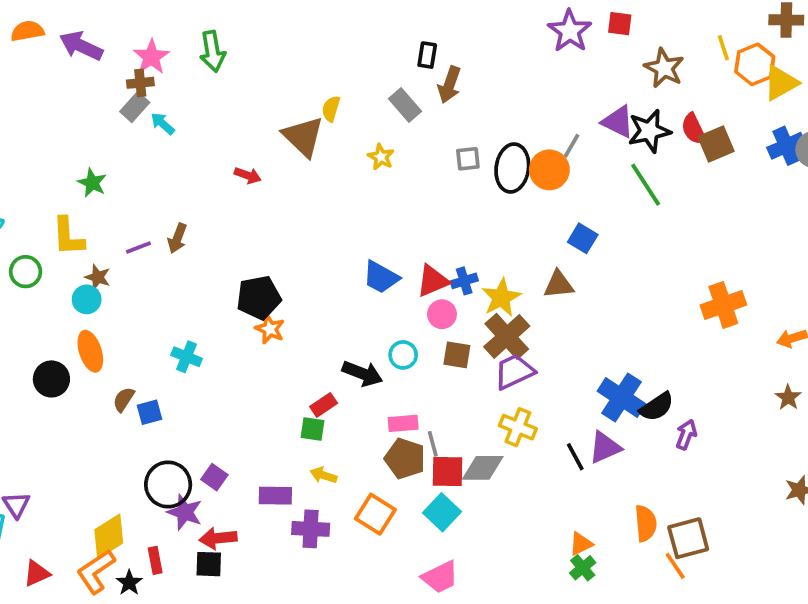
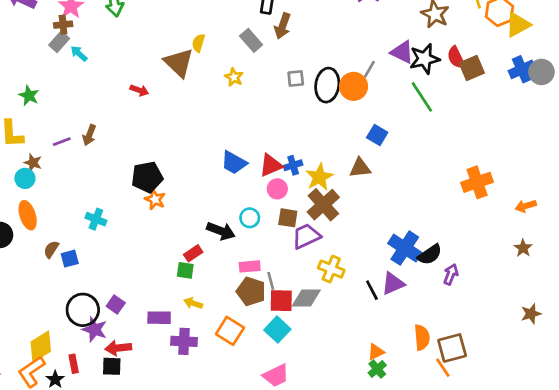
purple trapezoid: (514, 372) -> (306, 236), moved

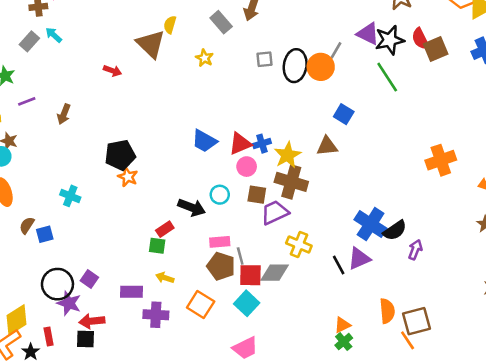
gray rectangle: (59, 42) -> (29, 41), moved
purple line: (62, 142) -> (27, 101), moved
brown cross: (323, 205) -> (291, 182), turned -32

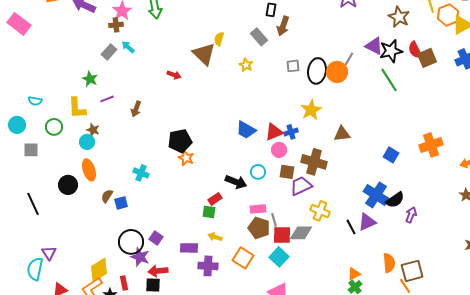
blue square: (344, 114) -> (391, 155), moved
yellow star: (287, 155) -> (311, 110), moved

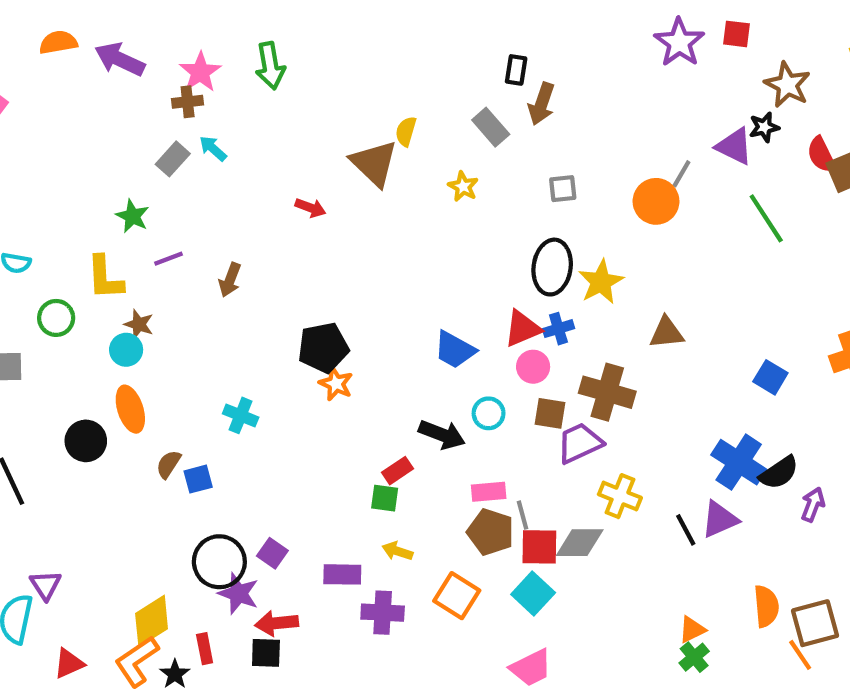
black star: (391, 51) -> (764, 127), moved, size x0.6
black ellipse: (317, 71) -> (552, 267), moved
blue trapezoid: (246, 130) -> (455, 350), moved

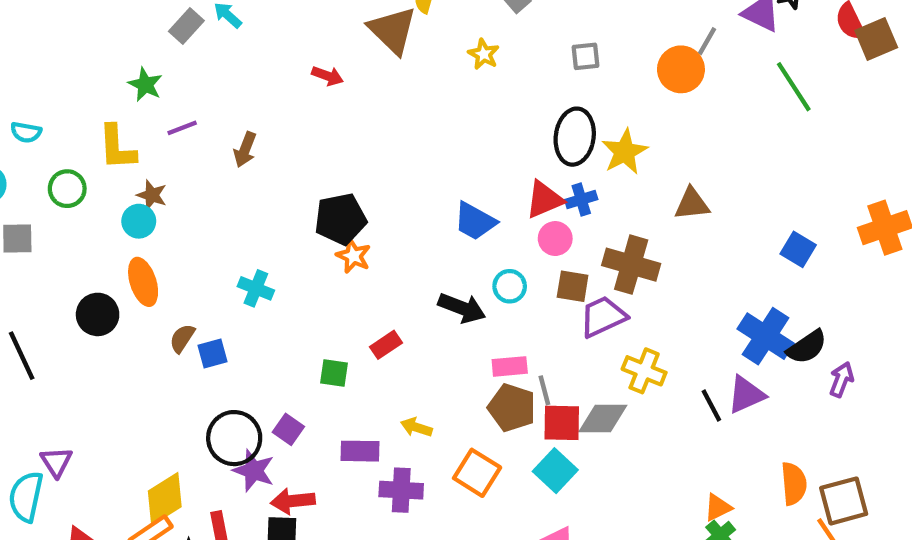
red rectangle: (397, 471) -> (386, 345), moved
green square: (385, 498) -> (334, 373), moved

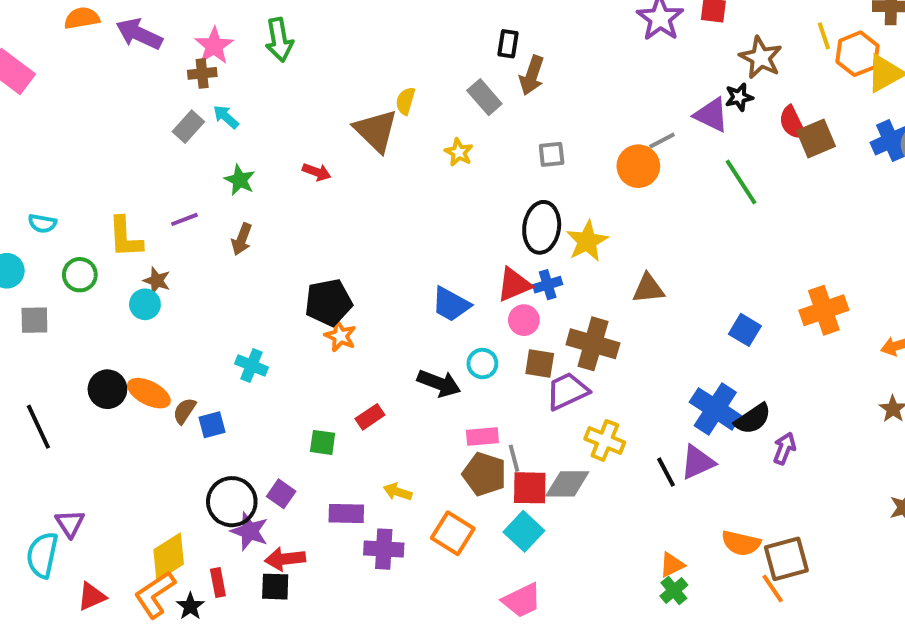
gray line: (707, 41) -> (662, 141), turned 32
green star: (145, 85) -> (240, 180), moved
orange ellipse: (143, 282) -> (149, 393), moved, turned -45
orange semicircle: (794, 484) -> (741, 543), turned 108

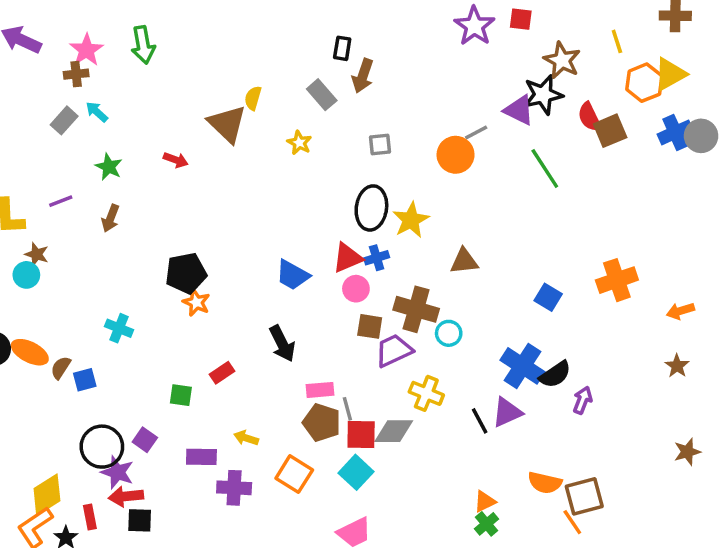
orange hexagon: (857, 54) -> (644, 83), moved
black star: (739, 97) -> (543, 95), size x1.6
cyan circle: (482, 364) -> (449, 333), moved
black arrow: (439, 383) -> (282, 344), turned 42
red arrow: (285, 559) -> (126, 496), moved

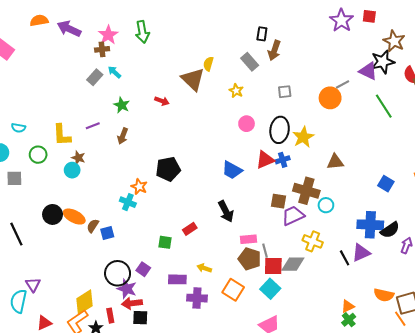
pink circle: (356, 289) -> (247, 124), moved
orange star: (196, 302) -> (139, 187), moved
blue cross: (522, 366) -> (370, 225), turned -30

